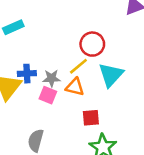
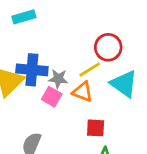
blue cross: (27, 74) -> (32, 70), size x1.5
cyan triangle: (111, 75) -> (124, 84), turned -44

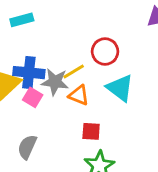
yellow line: (90, 70) -> (74, 72), moved
gray star: (58, 79) -> (55, 82), size x1.4
pink square: (52, 97) -> (33, 97), moved

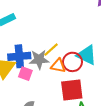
red circle: (105, 52) -> (72, 62), moved
red square: (91, 131) -> (72, 90), size x1.6

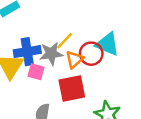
orange triangle: (58, 66) -> (74, 59), turned -49
red square: (72, 90) -> (72, 88), moved

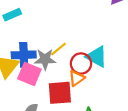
orange triangle: (74, 59) -> (77, 78), moved
pink square: (36, 72) -> (29, 74), size x1.5

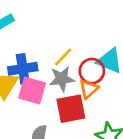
gray star: (45, 59) -> (62, 79), moved

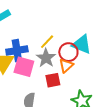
gray star: (62, 79) -> (46, 58), turned -30
red square: (71, 109) -> (53, 80), size x0.7

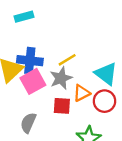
red circle: (68, 52) -> (104, 101), moved
pink square: (24, 67) -> (33, 81), turned 30

